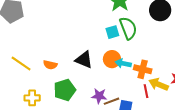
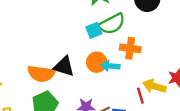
green semicircle: (128, 28) -> (112, 24), turned 90
orange semicircle: (50, 65) -> (41, 74), moved, size x1.6
orange cross: (143, 69) -> (130, 48), moved

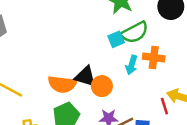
orange circle: (97, 62) -> (102, 86), moved
cyan arrow: (110, 66) -> (132, 65), moved, turned -78

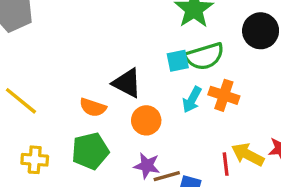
black triangle: (85, 77) -> (127, 83), moved
orange semicircle: (62, 84) -> (93, 107), size x0.7

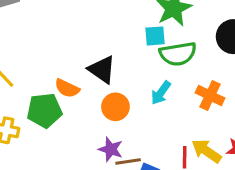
cyan square: (178, 61) -> (155, 36), moved
orange cross: (224, 95) -> (210, 95), moved
green pentagon: (90, 151) -> (45, 110), moved

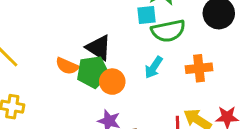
orange cross: (210, 95) -> (199, 68), turned -30
green pentagon: (45, 110) -> (93, 72), moved

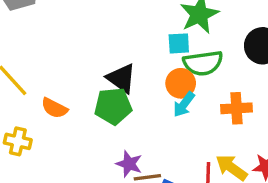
orange semicircle: (67, 66) -> (54, 108), moved
orange circle: (112, 82) -> (181, 83), moved

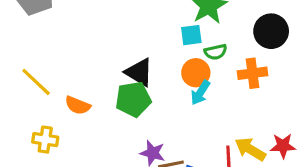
green semicircle: (203, 63) -> (216, 52), size x0.6
orange cross: (237, 108) -> (253, 73), moved

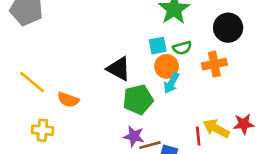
cyan square: (191, 35) -> (158, 46), moved
green pentagon: (133, 99) -> (138, 100), moved

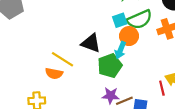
green semicircle: (182, 48) -> (140, 19), size x1.6
yellow line: (32, 82) -> (63, 59), moved
cyan arrow: (171, 83) -> (120, 50), moved

